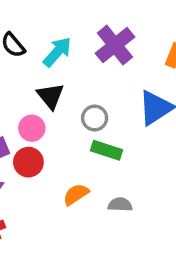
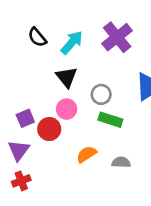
pink circle: (32, 128) -> (67, 109), moved

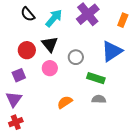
green rectangle: (110, 120) -> (96, 78), moved
red circle: (49, 129) -> (27, 50), moved
gray semicircle: (121, 162) -> (99, 99), moved

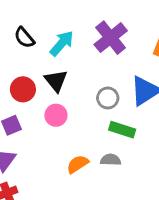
gray circle: (76, 57) -> (108, 98), moved
gray semicircle: (99, 99) -> (111, 160), moved

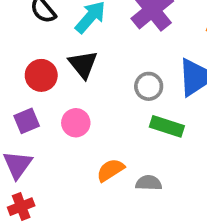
pink circle: (56, 115) -> (76, 123), moved
gray semicircle: (111, 160) -> (149, 183), moved

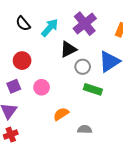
black triangle: (83, 64) -> (68, 49), moved, turned 42
gray semicircle: (149, 183) -> (85, 129), moved

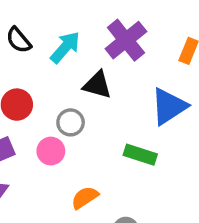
black triangle: (68, 49) -> (97, 85), turned 42
gray circle: (83, 67) -> (71, 122), moved

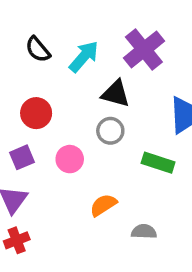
gray circle: (71, 122) -> (110, 131), moved

